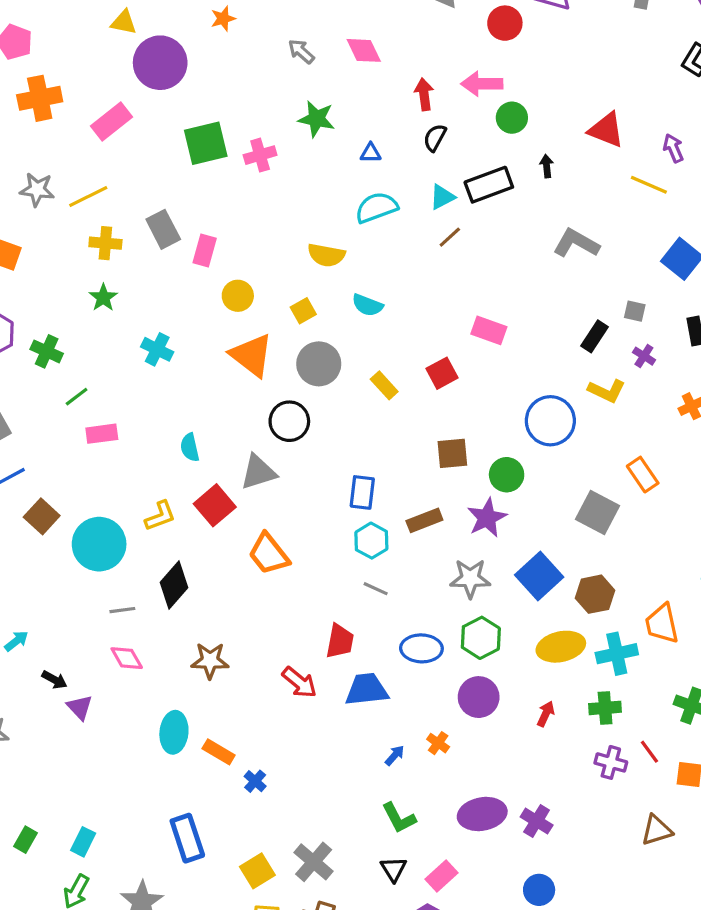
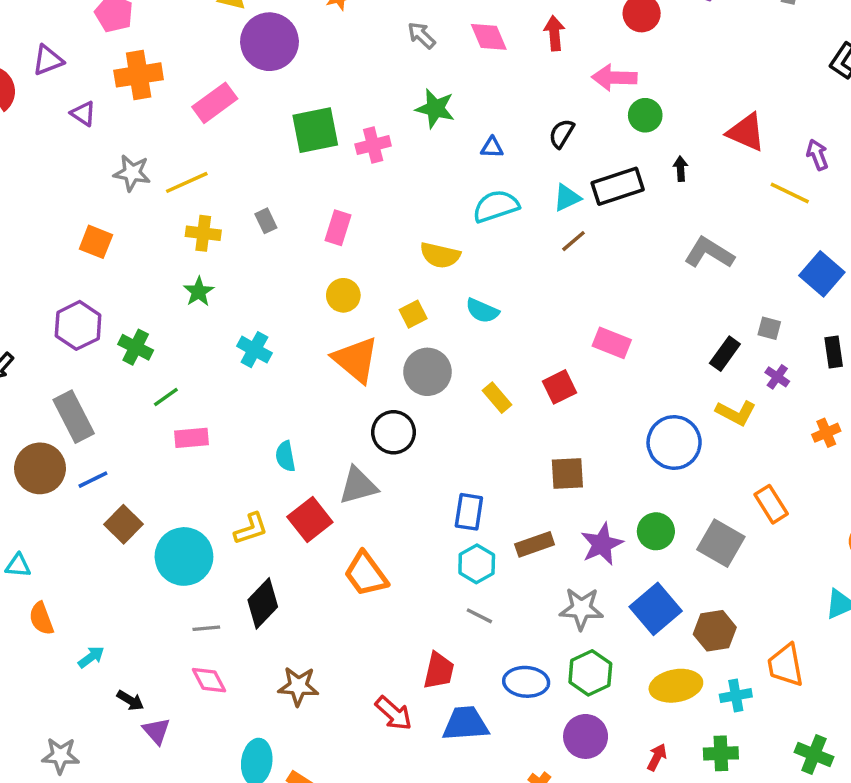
red arrow: (424, 94) -> (554, 33), moved
gray rectangle: (163, 229) -> (266, 221), size x0.6
pink rectangle: (205, 251) -> (338, 228), moved
green circle: (507, 475) -> (656, 531), moved
cyan cross: (617, 654) -> (736, 696), size x0.7

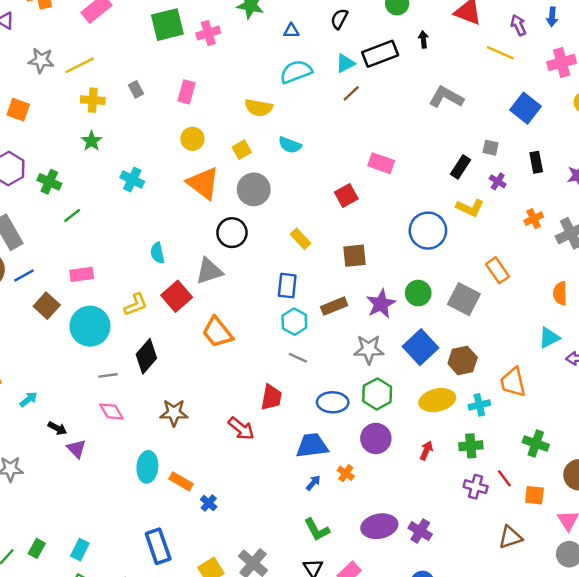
yellow rectangle: (497, 398) -> (300, 239), moved
pink rectangle: (192, 438) -> (82, 274), moved
blue trapezoid: (465, 724) -> (312, 446), moved

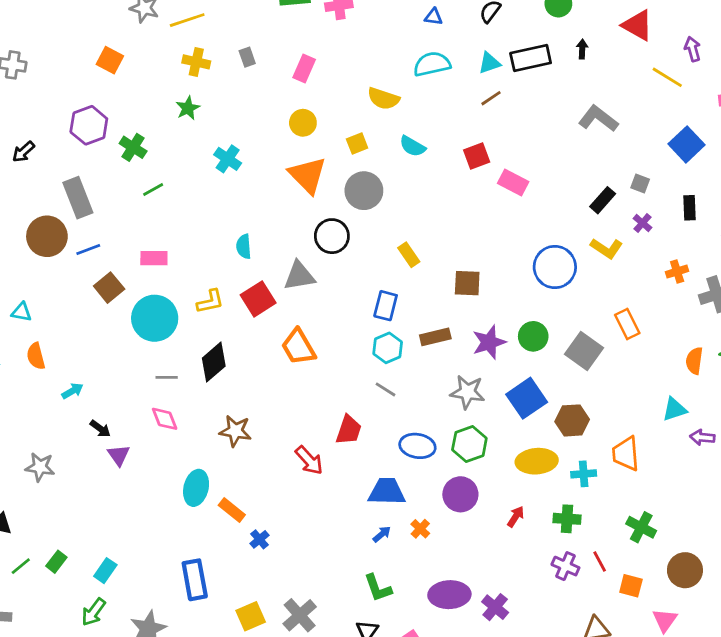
red square: (346, 196) -> (477, 156), moved

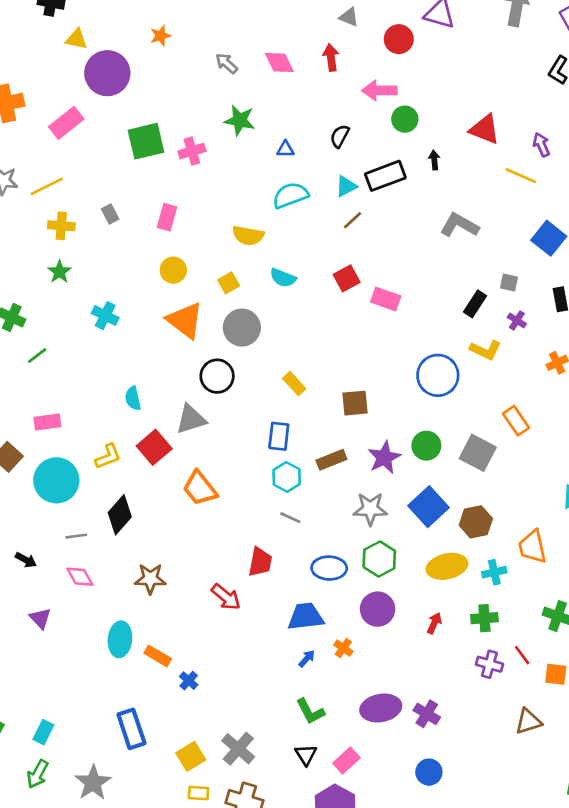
black arrow: (100, 429) -> (26, 560), moved

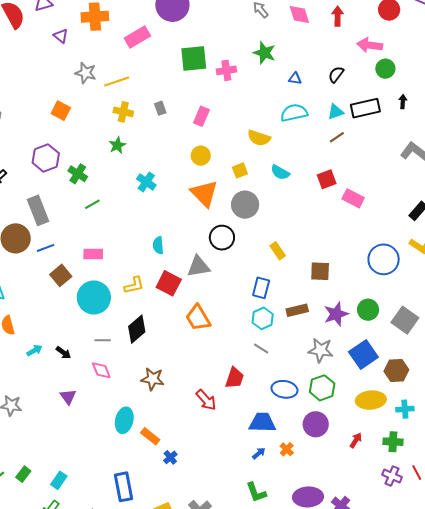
red square: (154, 447) -> (169, 283), turned -30

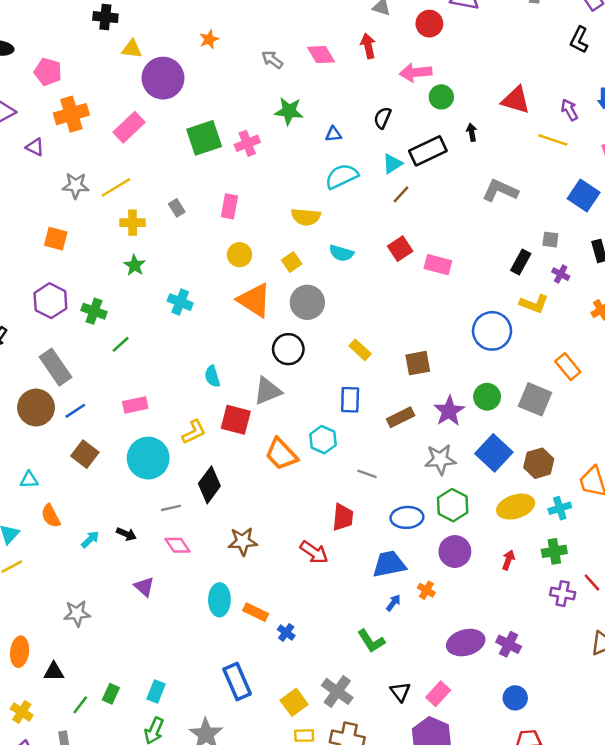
brown square: (61, 275) -> (85, 454), moved
cyan hexagon: (263, 318) -> (323, 440), moved
green L-shape: (256, 492) -> (371, 641), moved

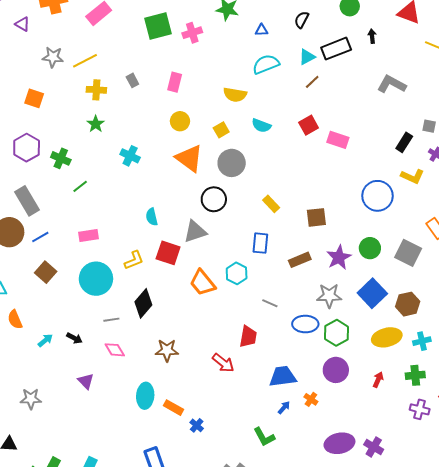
blue ellipse: (407, 517) -> (305, 324), moved

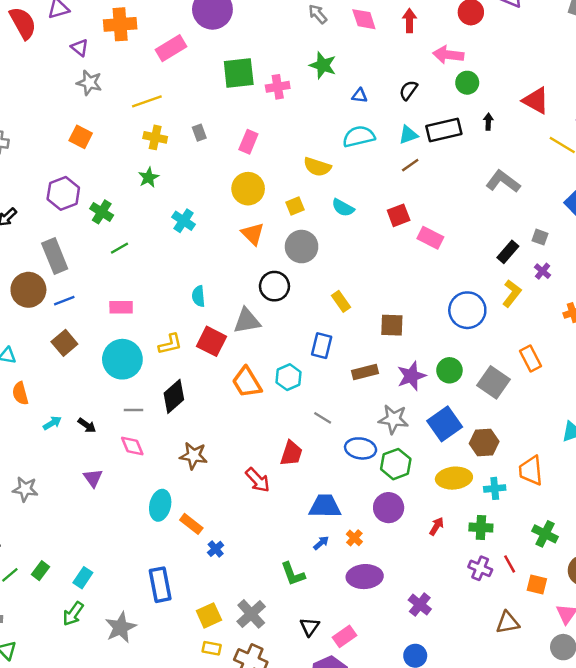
gray star: (53, 57) -> (89, 83), moved
yellow circle: (180, 121) -> (248, 189), size x1.4
orange triangle: (189, 158) -> (253, 234), size x0.7
yellow L-shape: (412, 176) -> (512, 293), turned -85
purple ellipse: (339, 443) -> (365, 577), moved

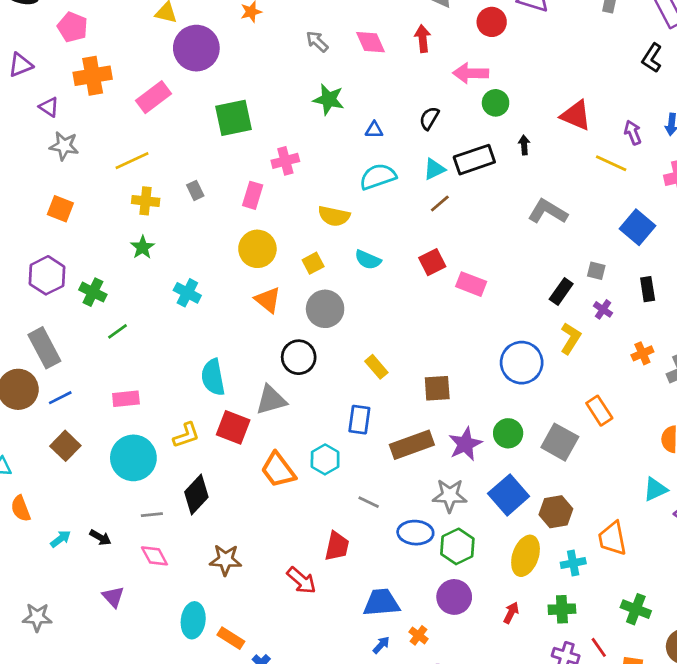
pink cross: (278, 87) -> (285, 161), moved
cyan semicircle: (198, 296) -> (213, 377), size x1.5
brown rectangle: (365, 372) -> (412, 445), size x1.4
yellow ellipse: (454, 478) -> (526, 556), turned -60

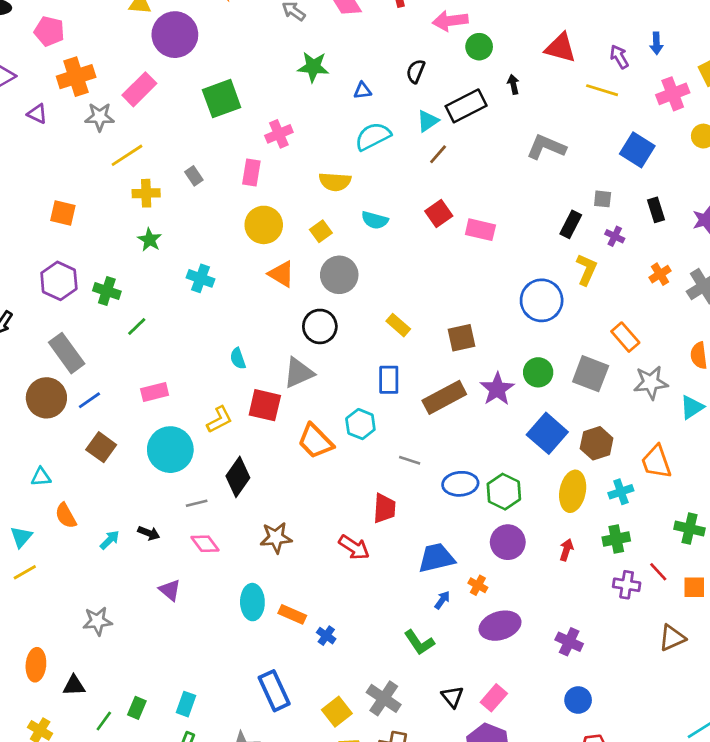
gray star: (64, 146) -> (100, 117), moved
cyan semicircle: (213, 377) -> (238, 358), size x0.6
gray star: (450, 496) -> (651, 383), moved

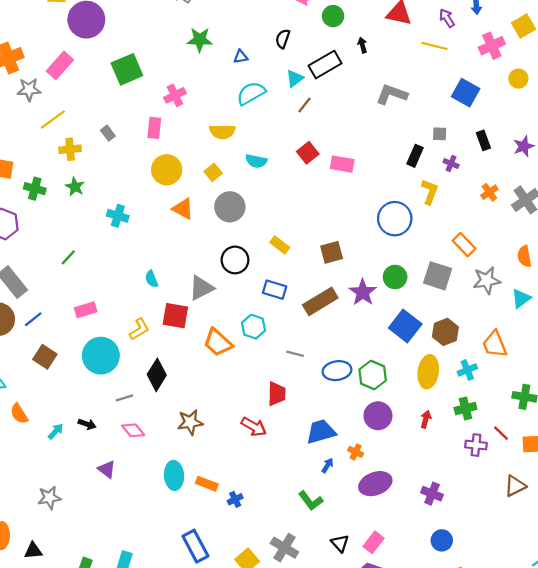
green cross: (107, 291) -> (35, 189), moved
black circle: (320, 326) -> (235, 260), moved
blue rectangle: (389, 380) -> (275, 290), turned -70
blue cross: (326, 636) -> (235, 499), turned 32

